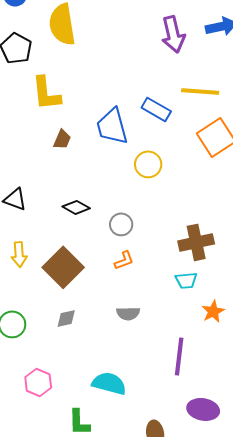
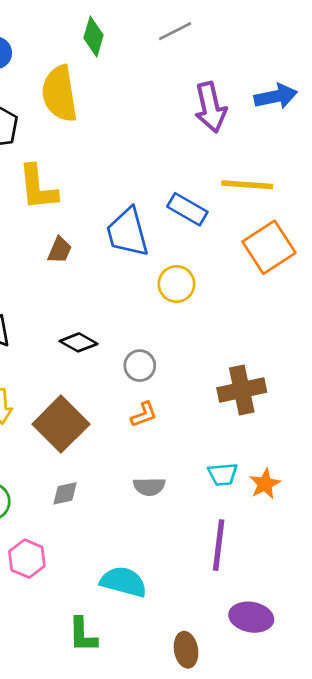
cyan trapezoid: (186, 280) -> (223, 474), moved
pink hexagon: (38, 382) -> (27, 559), moved

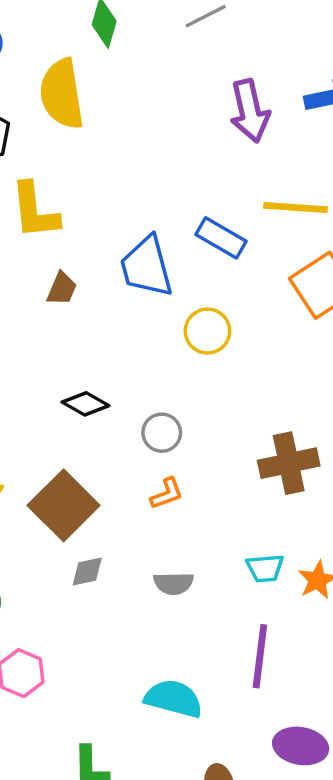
gray diamond: (65, 493) -> (87, 572), moved
cyan semicircle: (123, 582) -> (174, 699), moved

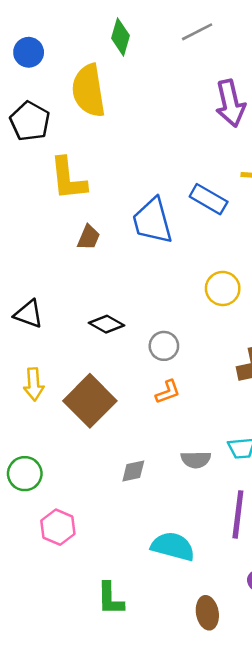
yellow circle: (207, 331) -> (223, 288), moved
gray diamond: (87, 572) -> (133, 471), moved
gray semicircle: (174, 583) -> (196, 460), moved

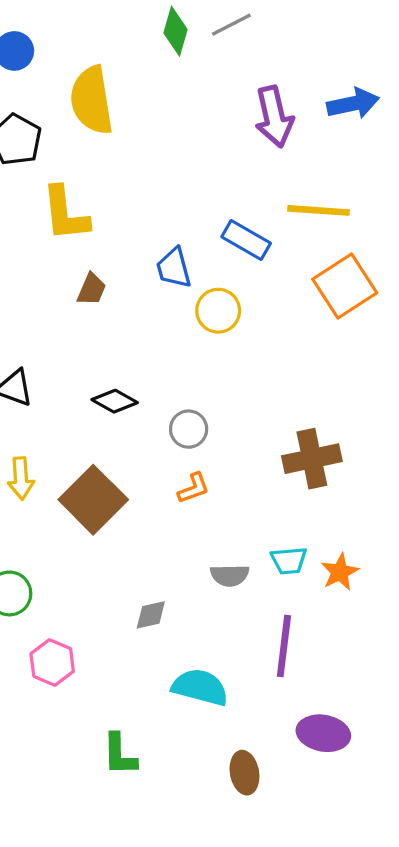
green diamond: (121, 37) -> (175, 31), moved
blue trapezoid: (152, 221) -> (174, 268), size x0.7
yellow circle: (223, 288) -> (218, 311), moved
gray diamond: (133, 471) -> (151, 615), moved

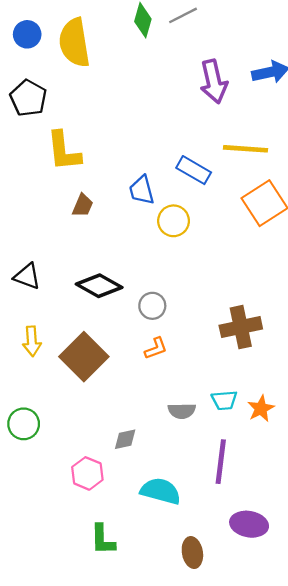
yellow semicircle: (92, 100) -> (74, 43), moved
black diamond: (115, 401) -> (99, 286), size x1.4
pink hexagon: (52, 663) -> (87, 473), moved

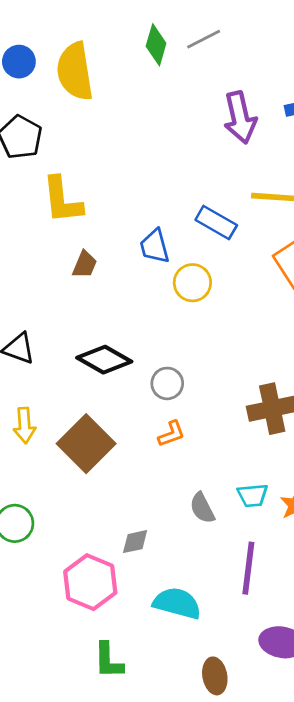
gray semicircle: (182, 411) -> (202, 508), turned 64
pink hexagon: (87, 473) -> (90, 582), size x1.4

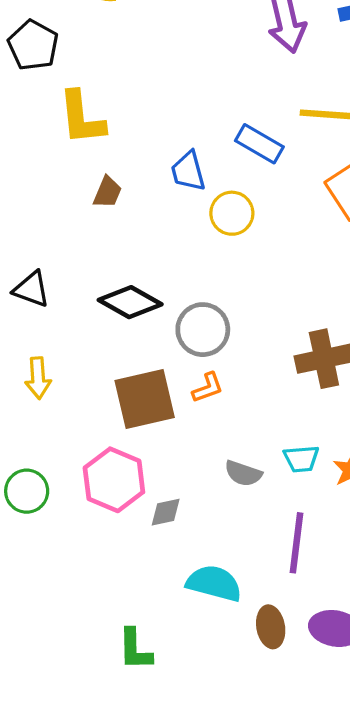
gray circle: (167, 383) -> (203, 330), size x1.4
brown square: (86, 444) -> (145, 399), moved, turned 32
gray semicircle: (202, 508) -> (243, 473), turned -44
pink hexagon: (90, 582) -> (114, 480), moved
brown ellipse: (215, 676) -> (271, 627), moved

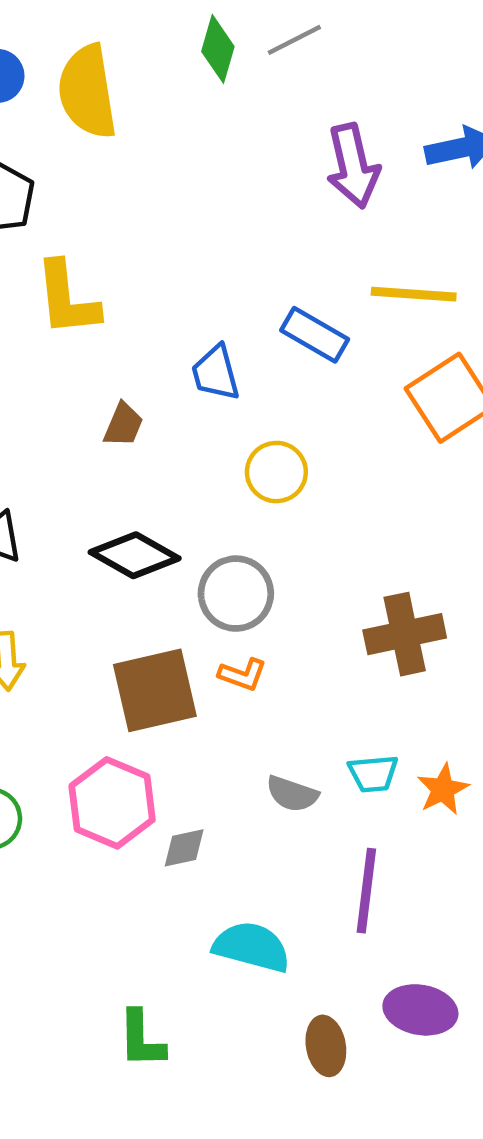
brown trapezoid: (107, 192) -> (123, 425), moved
yellow circle: (232, 213) -> (276, 472), moved
orange L-shape: (208, 388) -> (243, 675), turned 40
brown ellipse: (271, 627) -> (326, 1046), moved

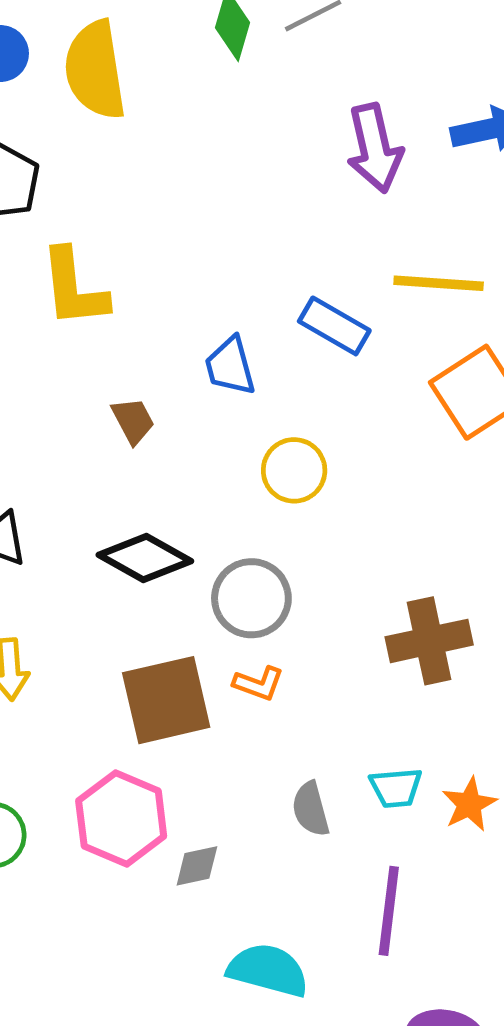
brown trapezoid: (123, 425) -> (133, 421), turned -51
gray semicircle: (292, 794) -> (311, 809), turned 56

